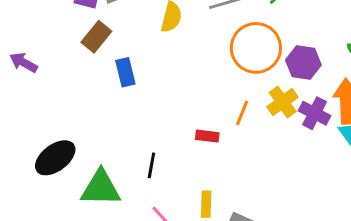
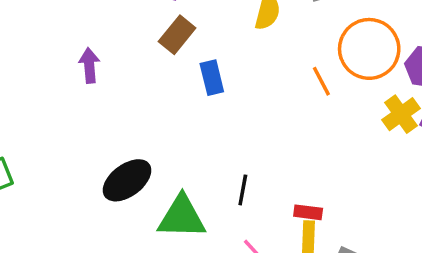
purple arrow: (24, 62) -> (89, 65), turned 56
orange line: (242, 113) -> (321, 81), moved, turned -50
red rectangle: (207, 136) -> (308, 212), moved

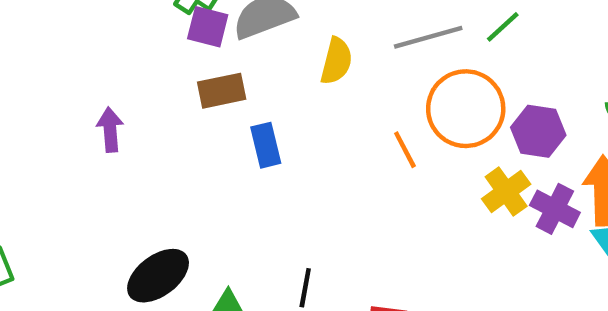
brown rectangle: (177, 35) -> (222, 91), turned 39

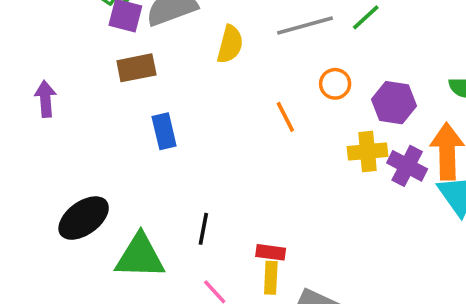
orange circle: (466, 109) -> (335, 84), size x0.5
blue rectangle: (266, 145) -> (164, 131), moved
yellow cross: (506, 192) -> (368, 152), turned 30

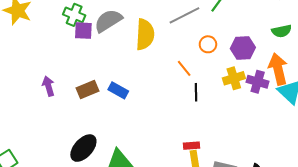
yellow semicircle: (230, 44) -> (145, 34), size x1.4
brown rectangle: (136, 68) -> (88, 90), moved
blue rectangle: (164, 131) -> (118, 90), turned -36
black line: (203, 229) -> (196, 92), moved

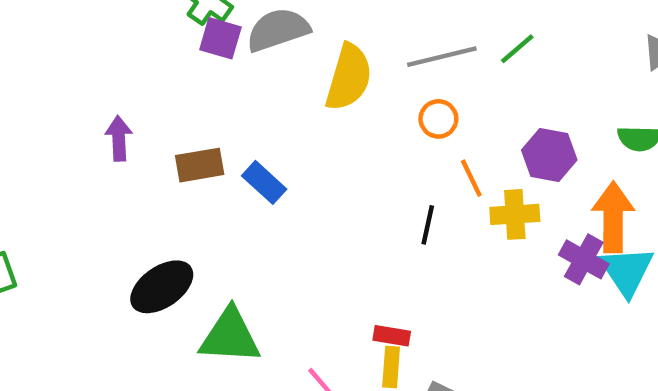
orange circle: (208, 44) -> (438, 119), moved
orange line: (184, 68) -> (471, 178), moved
purple cross: (258, 82) -> (584, 259), moved

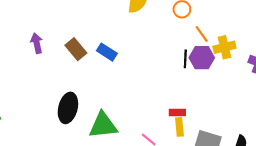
purple hexagon: (549, 155) -> (202, 58), moved
brown rectangle: (200, 165) -> (76, 49), turned 70
black ellipse: (162, 287) -> (68, 108), turned -32

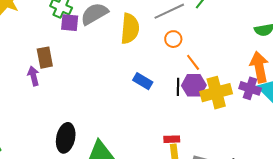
yellow cross: (224, 47) -> (216, 93), moved, size x1.4
brown rectangle: (76, 49) -> (45, 58), moved, turned 30
blue rectangle: (107, 52) -> (143, 81), moved

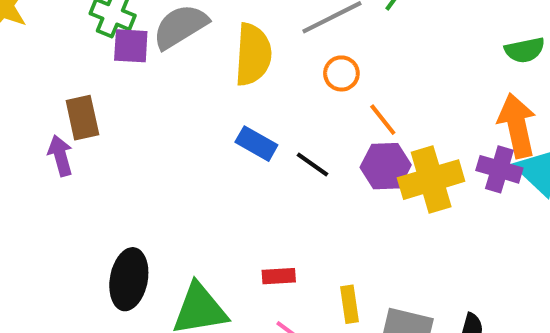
blue rectangle: (143, 81) -> (256, 144), moved
black line: (178, 87) -> (313, 164), moved, turned -54
red rectangle: (172, 139) -> (279, 276), moved

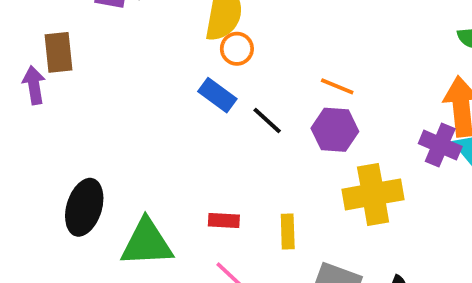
orange circle: (341, 73) -> (237, 49), moved
orange line: (383, 120) -> (337, 86), turned -36
yellow cross: (431, 180) -> (373, 194), moved
yellow rectangle: (349, 304) -> (288, 232), moved

